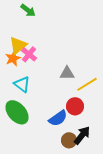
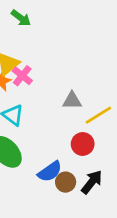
blue semicircle: (58, 118) -> (50, 172), moved
brown circle: (69, 140) -> (66, 182), moved

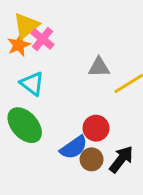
red circle: (83, 144) -> (96, 128), moved

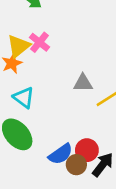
pink cross: (43, 39) -> (40, 42), moved
red circle: (96, 128) -> (87, 150), moved

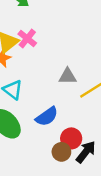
blue semicircle: (61, 154) -> (47, 117), moved

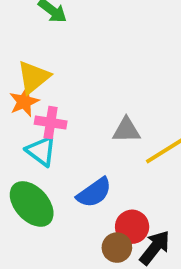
pink cross: (27, 39) -> (51, 123), moved, turned -30

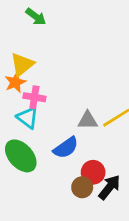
gray triangle: (126, 130) -> (88, 120), moved

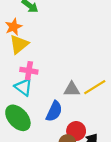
orange star: (15, 82) -> (14, 27), moved
blue semicircle: (66, 148) -> (54, 111), turned -30

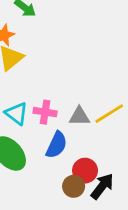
pink cross: (29, 71) -> (45, 112), moved

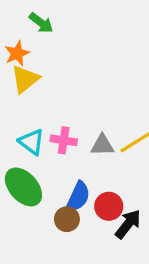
blue semicircle: (56, 145) -> (78, 197), moved
brown circle: (74, 186) -> (67, 219), moved

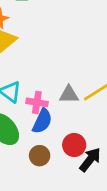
pink cross: (64, 140) -> (37, 102), moved
blue semicircle: (78, 197) -> (42, 121), moved

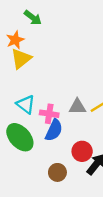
brown circle: (40, 156) -> (57, 172), moved

